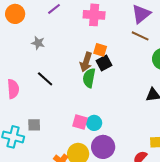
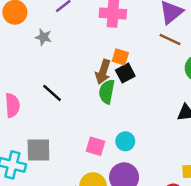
gray star: (38, 43) -> (43, 37), moved
cyan circle: (94, 123) -> (125, 141), moved
gray square: (34, 125) -> (38, 150), size x1.5

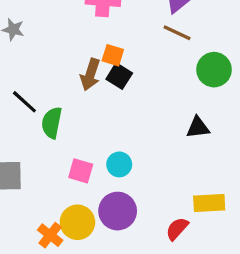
black square: (125, 73) -> (119, 76), turned -30
green semicircle: (107, 92) -> (52, 123), moved

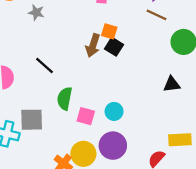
green semicircle: (52, 123) -> (65, 98), moved

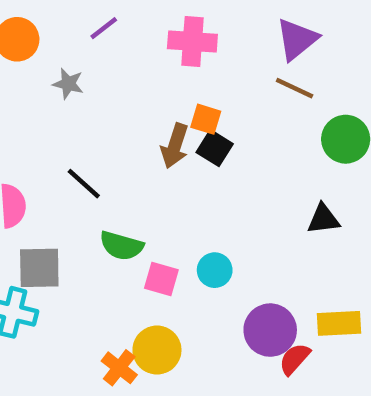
green semicircle: (65, 98) -> (121, 246), turned -85
gray square: (32, 120) -> (39, 268), moved
purple circle: (113, 146) -> (270, 330), moved

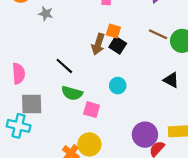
brown line: (295, 88) -> (158, 34), moved
black line: (84, 184) -> (64, 66), moved
black triangle: (323, 219) -> (171, 80), turned 35
cyan circle: (215, 270) -> (118, 86), moved

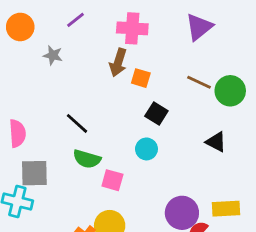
brown arrow: (98, 44) -> (118, 62), moved
black square: (118, 45) -> (156, 114), moved

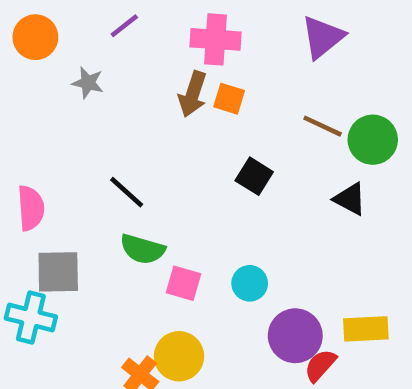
orange square: (141, 78) -> (229, 99), moved
black triangle: (216, 142) -> (350, 199), moved
cyan circle: (146, 149) -> (250, 283), moved

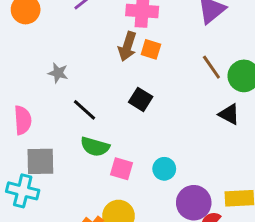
gray star: (88, 83) -> (58, 73), moved
brown line: (323, 126) -> (211, 67), turned 30
black square: (254, 176) -> (141, 99), moved

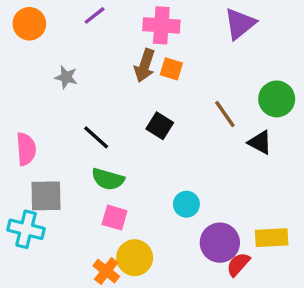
brown line: (211, 67) -> (225, 114), moved
gray star: (58, 73) -> (66, 77), moved
pink square: (121, 169) -> (115, 218), moved

